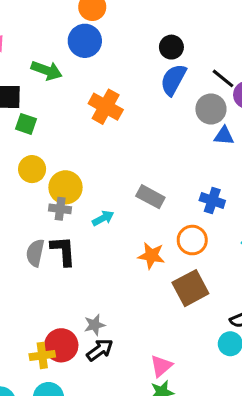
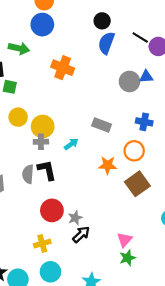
gray circle: (211, 109) -> (129, 81), moved
red circle: (61, 345) -> (52, 210), moved

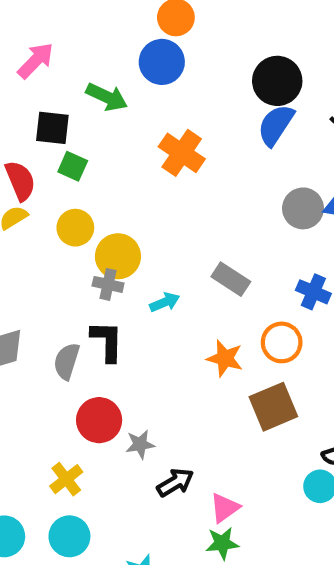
black circle: (102, 21) -> (277, 81), size x1.5
gray semicircle: (28, 174) -> (67, 361), moved
black arrow: (81, 234) -> (175, 483), moved
yellow cross: (42, 244) -> (66, 479), turned -35

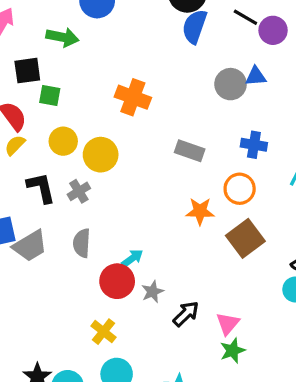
orange cross: (182, 153) -> (133, 97), moved
gray cross: (108, 284) -> (79, 191), moved, turned -30
cyan arrow: (165, 302) -> (132, 258), moved
black L-shape: (107, 341) -> (41, 188), moved

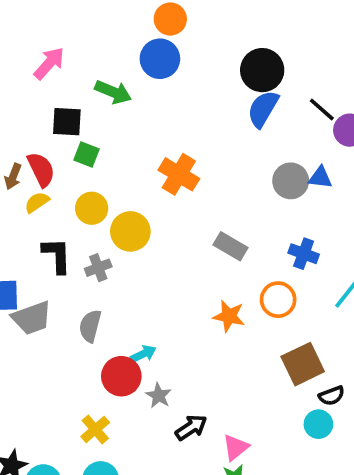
brown square: (245, 238) -> (303, 364), moved
gray star: (152, 292) -> (159, 396), turned -30

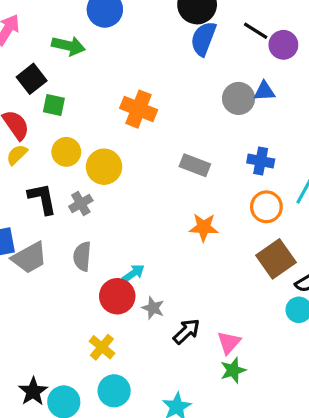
black square: (67, 122) -> (32, 79), turned -32
orange circle: (278, 300) -> (266, 207), moved

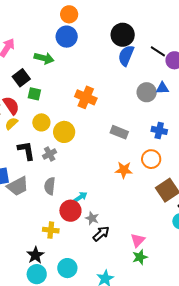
orange circle: (266, 207) -> (151, 159), moved
black arrow: (187, 331) -> (101, 234), moved
yellow cross: (102, 347) -> (51, 230), moved, turned -35
black star: (33, 391) -> (35, 255), moved

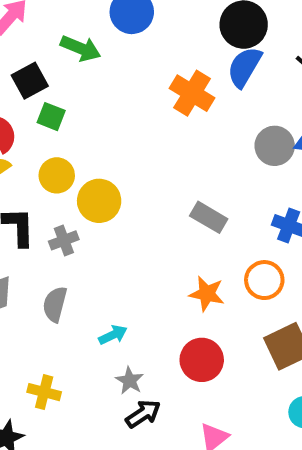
orange cross: (86, 97) -> (192, 93), moved
red circle: (70, 211) -> (202, 360), moved

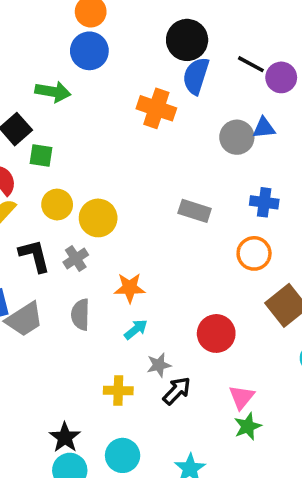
orange star: (207, 294) -> (130, 288), moved
gray star: (130, 381) -> (159, 365), turned -30
yellow cross: (44, 392) -> (118, 391), moved

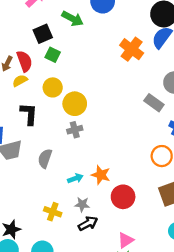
gray rectangle: (195, 211) -> (154, 103), moved
gray cross: (76, 259) -> (75, 130), moved
orange star: (130, 288) -> (101, 175), moved

